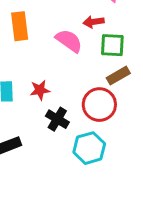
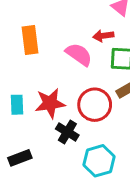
red star: (40, 90) -> (50, 103), size x1.5
red circle: (99, 105) -> (95, 105), moved

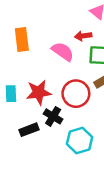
black rectangle: (20, 158) -> (29, 130), moved

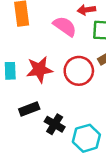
black cross: (53, 116) -> (55, 124), moved
cyan hexagon: (80, 141) -> (86, 138), moved

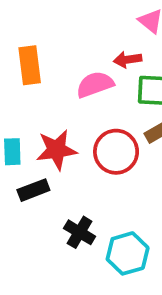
pink semicircle: (65, 26) -> (95, 84), turned -55
black rectangle: (29, 109) -> (33, 190), moved

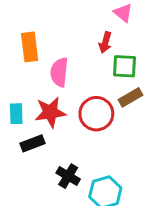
red arrow: (128, 60) -> (105, 42), turned -66
pink semicircle: (95, 84) -> (59, 72), moved, turned -64

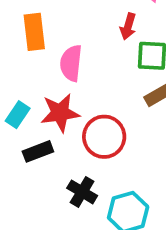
cyan rectangle: (16, 114) -> (18, 115), turned 36
red circle: (96, 114) -> (104, 137), moved

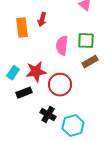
red arrow: (128, 26) -> (42, 20), moved
pink semicircle: (71, 63) -> (62, 46), moved

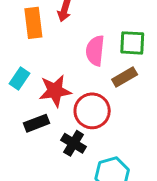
brown rectangle: (90, 62) -> (125, 77), moved
cyan rectangle: (13, 73) -> (20, 78), moved
black cross: (48, 115) -> (74, 143), moved

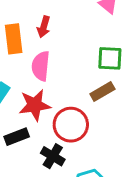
pink semicircle: (95, 51) -> (41, 66), moved

